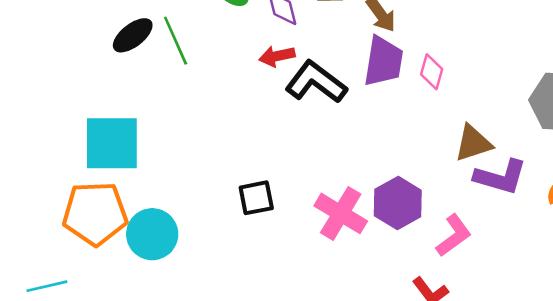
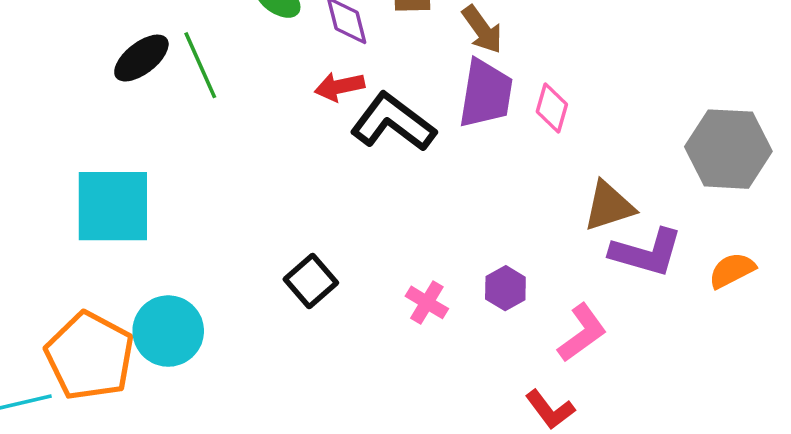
black square: (256, 198) -> (311, 281), turned -30
purple hexagon: (398, 203) -> (505, 288), size x0.6
orange pentagon: (95, 213) -> (90, 356), moved, turned 30
pink cross: (341, 213) -> (427, 302), size x0.6

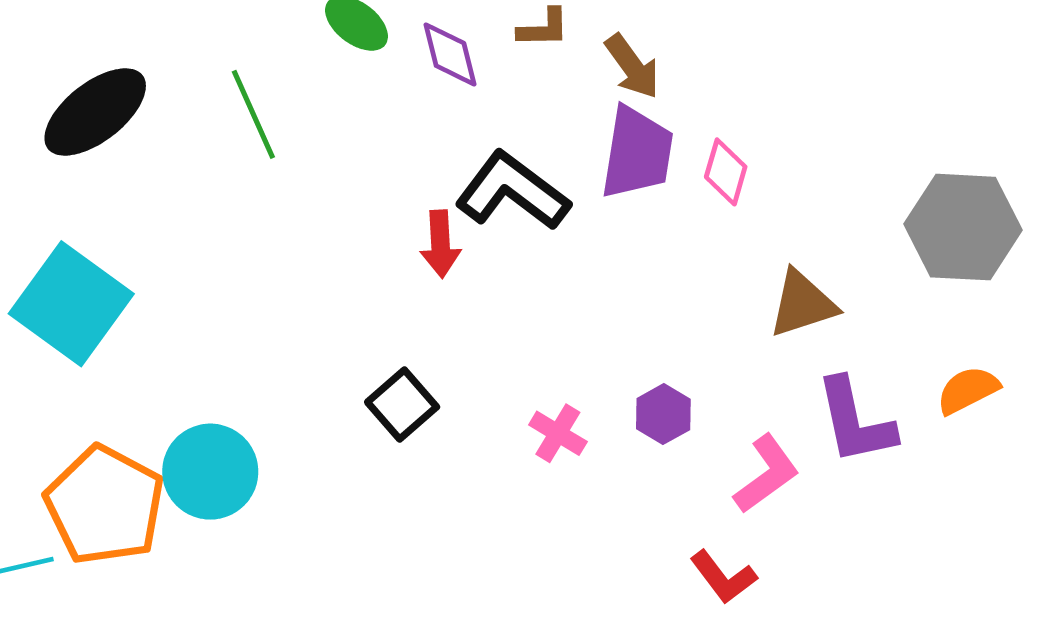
black ellipse: (141, 58) -> (95, 112), moved, size x1.4
red arrow: (339, 87) -> (440, 244), moved, turned -81
cyan square: (113, 206) -> (71, 304), moved, turned 36
purple L-shape: (646, 253) -> (855, 421), moved, turned 62

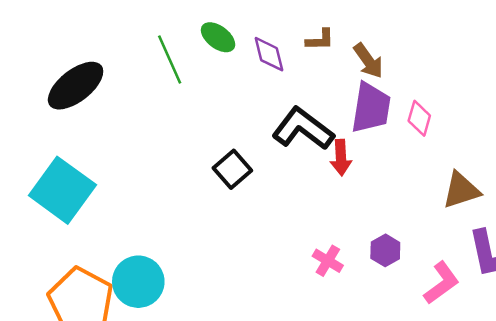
green line: (253, 114) -> (170, 59), moved
red arrow: (440, 244) -> (341, 157), moved
black square: (402, 404) -> (232, 169), moved

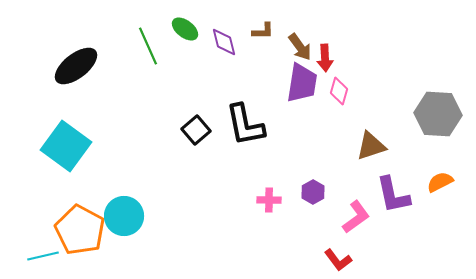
black L-shape: (303, 129) -> (245, 125), moved, turned -138
red arrow: (341, 157) -> (325, 58), moved
pink cross: (328, 261) -> (269, 200), turned -30

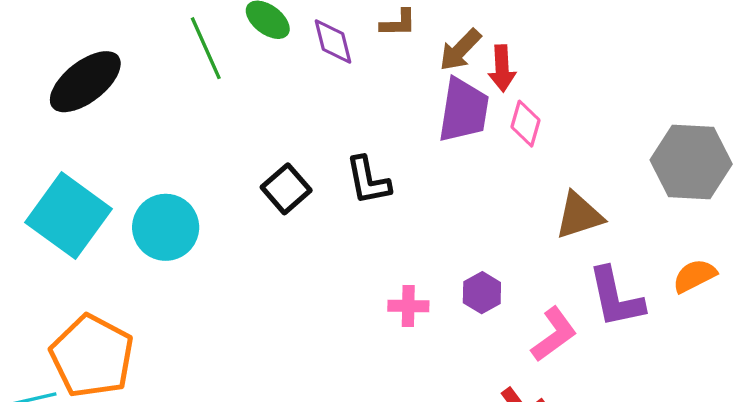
brown arrow: (300, 47) -> (460, 50), turned 80
black L-shape: (245, 125) -> (368, 180), size x0.7
cyan circle: (124, 216) -> (166, 227), moved

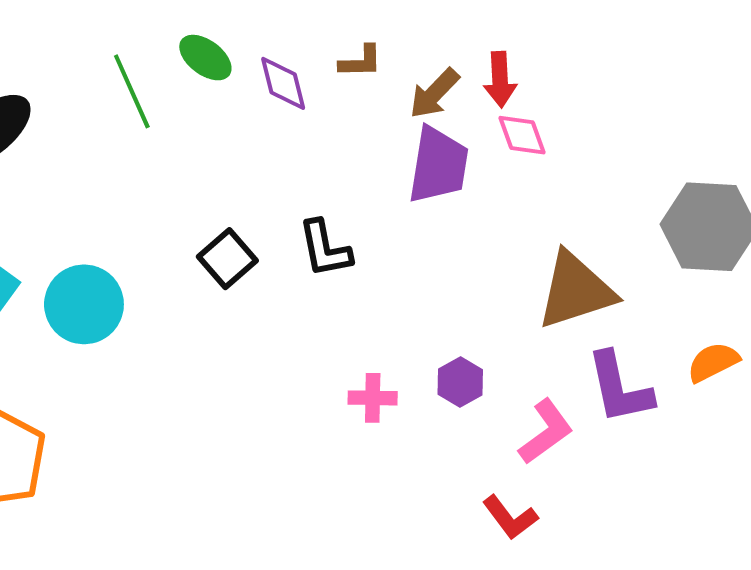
red arrow: (502, 68) -> (500, 79), moved
pink diamond: (525, 124) -> (522, 135), moved, turned -36
brown triangle: (579, 216) -> (576, 290), size x1.4

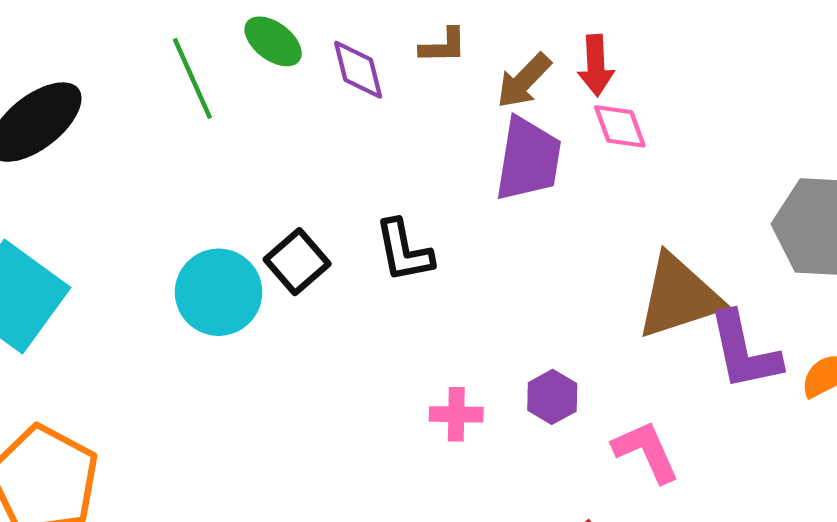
cyan circle: (84, 304) -> (219, 292), moved
purple L-shape: (620, 388) -> (744, 351), moved
pink L-shape: (546, 432) -> (646, 451), turned -78

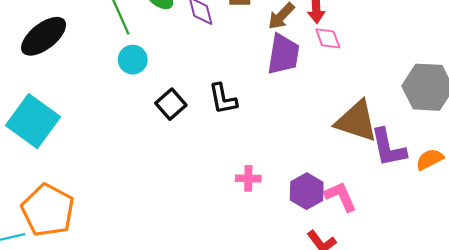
cyan circle: (219, 292) -> (133, 60), moved, size x0.7
brown triangle: (679, 297) -> (357, 121), turned 36
purple hexagon: (552, 397) -> (307, 191), moved, size x1.4

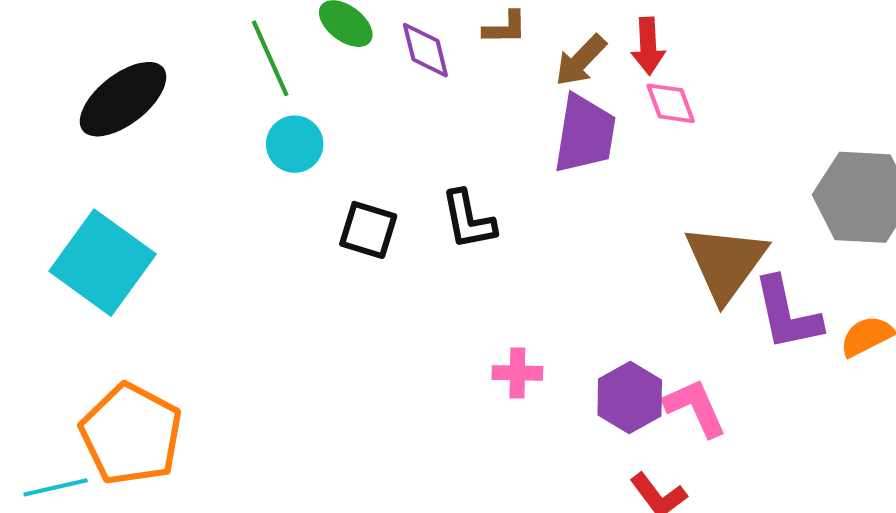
black square: (171, 104) -> (368, 230), turned -32
brown triangle: (357, 121) -> (726, 263), turned 48

